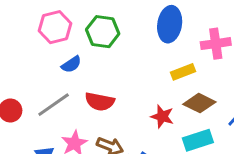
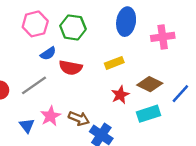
yellow rectangle: (183, 72) -> (114, 63), moved
red semicircle: (100, 102) -> (71, 68), moved
red star: (162, 116) -> (120, 95), turned 30

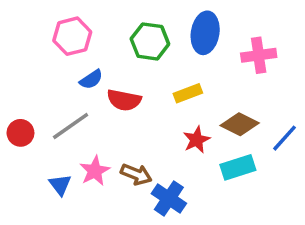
green hexagon: (73, 27) -> (150, 41), moved

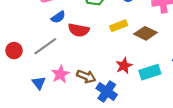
brown diamond: (240, 124) -> (146, 33), moved
red star: (197, 140) -> (124, 66), moved

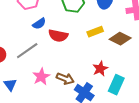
cyan rectangle: (150, 72) -> (116, 85), moved, turned -48
blue triangle: (39, 83) -> (10, 85), moved

